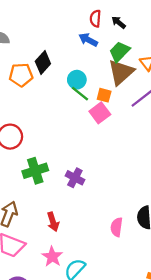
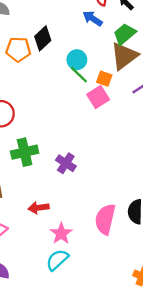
red arrow: (53, 222) -> (39, 208), turned 96
pink semicircle: (117, 227) -> (105, 219), size x1.5
pink star: (52, 257) -> (61, 233), moved

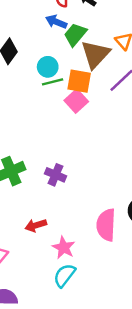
green trapezoid: (125, 34) -> (75, 34), moved
green line: (79, 75) -> (53, 82), turned -48
orange square: (104, 79) -> (79, 81), size x1.5

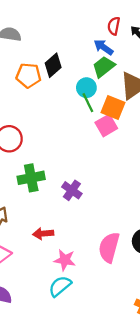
green trapezoid: (75, 34) -> (104, 67), moved
green line: (53, 82) -> (88, 103), turned 66
pink star: (64, 248) -> (65, 260), turned -30

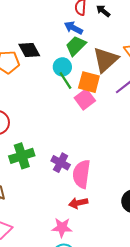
black diamond: (53, 65) -> (29, 50), turned -70
red arrow: (43, 234) -> (78, 203), moved
pink semicircle: (109, 247) -> (82, 174), moved

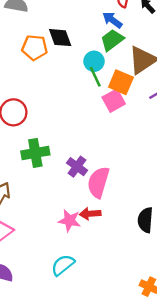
pink star: (62, 228) -> (70, 221), moved

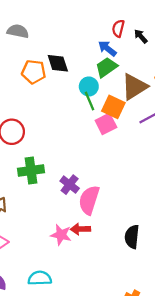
cyan semicircle: (63, 265) -> (40, 278), moved, turned 35

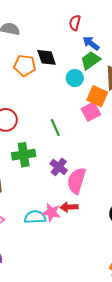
red semicircle: (118, 28) -> (75, 23), moved
green line: (89, 101) -> (55, 127), moved
cyan semicircle: (40, 278) -> (35, 217), moved

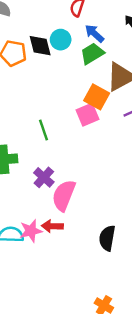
cyan circle: (75, 78) -> (61, 40), moved
pink star: (52, 212) -> (31, 231), turned -30

